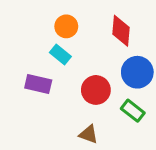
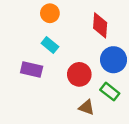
orange circle: (66, 26) -> (50, 13), moved
brown triangle: (88, 134) -> (87, 107), moved

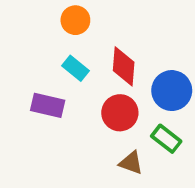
red diamond: (100, 25) -> (124, 66), moved

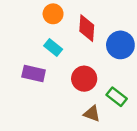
red diamond: (124, 66) -> (87, 28), moved
blue circle: (172, 91) -> (120, 45), moved

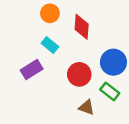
blue circle: (120, 45) -> (113, 62), moved
purple rectangle: (34, 73) -> (32, 69), turned -45

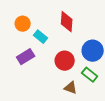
orange circle: (50, 13) -> (23, 24), moved

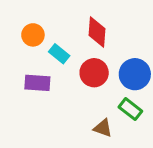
purple rectangle: (26, 57) -> (37, 83), turned 36
red circle: (65, 61) -> (94, 73), moved

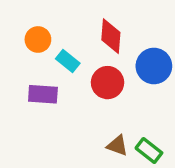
blue circle: (135, 74) -> (154, 66), moved
green rectangle: (130, 109) -> (149, 150), moved

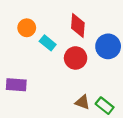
purple rectangle: (43, 94) -> (16, 85), moved

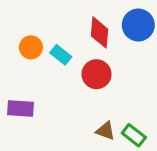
orange circle: (27, 28) -> (31, 47), moved
blue circle: (108, 46) -> (138, 25), moved

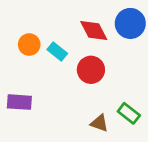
red diamond: (99, 32) -> (94, 30), turned -32
green rectangle: (134, 135) -> (129, 113), moved

